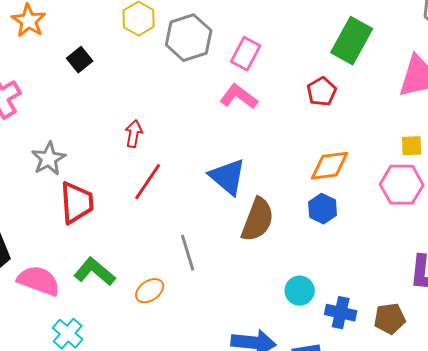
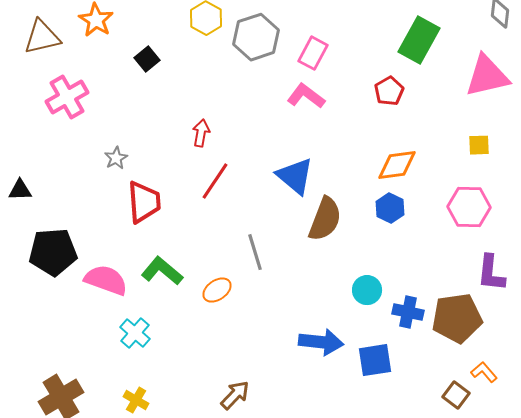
gray star: (49, 159) -> (116, 158), size x0.7
pink hexagon: (402, 185) -> (469, 207), moved
brown pentagon: (390, 319) -> (457, 318), size x1.6

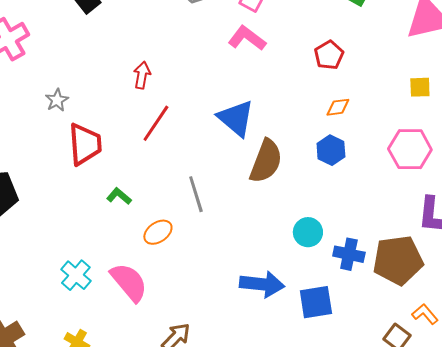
red pentagon: (389, 91) -> (329, 55), moved
orange diamond: (397, 165) -> (338, 107), size x0.6
green L-shape: (162, 271) -> (119, 196), moved, size x0.6
pink semicircle: (106, 280) -> (129, 282), moved, turned 30

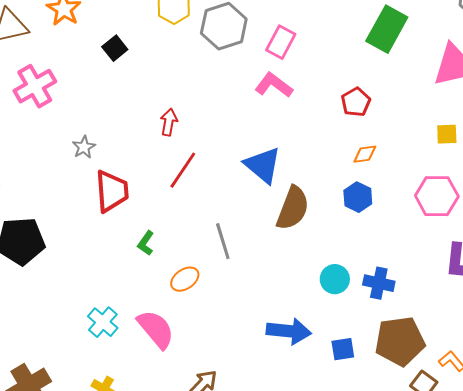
green L-shape: (119, 196) -> (146, 243), turned -95
blue cross: (349, 254) -> (379, 283), moved
brown pentagon: (398, 260) -> (400, 341), moved
blue square: (316, 302) -> (343, 349), size x0.7

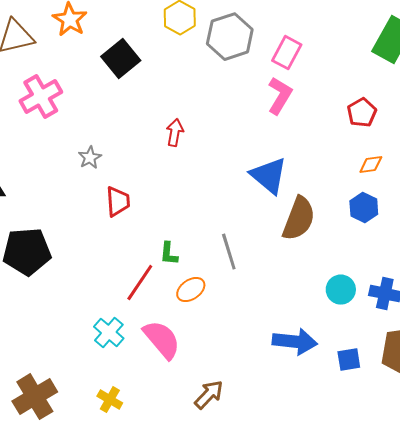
black square: (115, 48) -> (121, 59), size x1.5
pink L-shape: (274, 85) -> (280, 96), turned 84
red line: (183, 170) -> (140, 283), moved
red trapezoid: (112, 191) -> (118, 202), size x0.7
green L-shape: (146, 243) -> (169, 254), moved, turned -30

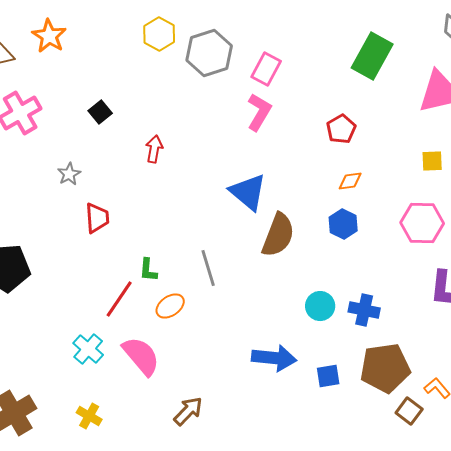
black square: (121, 59) -> (100, 112), moved, size x0.6

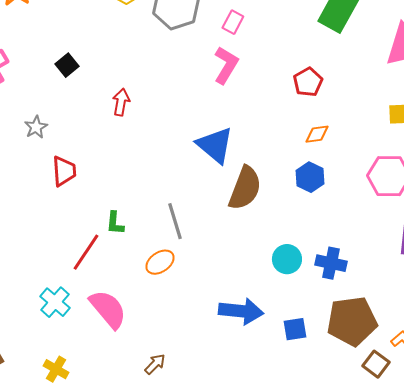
pink rectangle: (266, 69) -> (233, 22), size x0.7
orange ellipse: (170, 306) -> (160, 262), moved
brown arrow: (188, 411) -> (155, 364), size x0.7

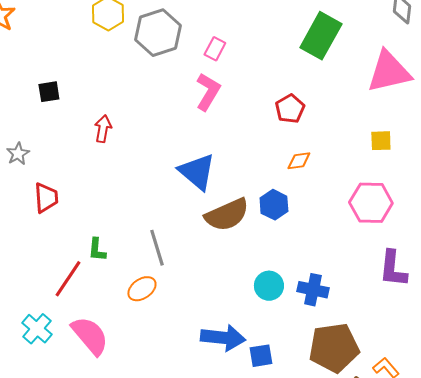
black square: (67, 65) -> (49, 92), turned 30
blue hexagon: (310, 177) -> (274, 205), moved
brown semicircle: (245, 188) -> (227, 215), turned 45
blue square: (295, 329) -> (261, 356), moved

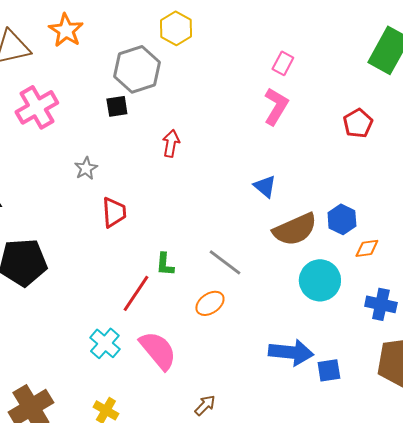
gray hexagon: (158, 33) -> (137, 69), moved
orange diamond: (299, 161) -> (367, 248), moved
blue triangle: (197, 172) -> (265, 186), size x0.6
gray line: (157, 248) -> (225, 262), turned -36
cyan circle: (269, 286) -> (320, 280), moved, size x1.4

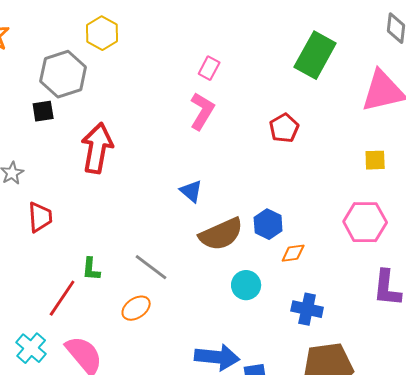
red arrow: (171, 143) -> (97, 148), size x1.8
cyan circle: (320, 280) -> (246, 285), size x0.7

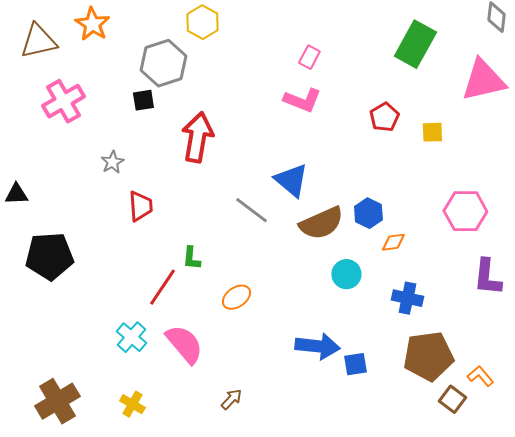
pink L-shape: (202, 111) -> (302, 100), turned 81
yellow square: (375, 160) -> (432, 132), moved
blue triangle: (191, 191) -> (291, 180), size x1.5
gray line: (151, 267) -> (251, 210), moved

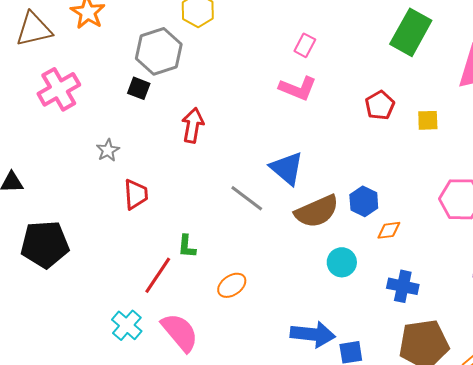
black square: (143, 100) -> (139, 88), turned 30
red arrow: (197, 137) -> (193, 125), size x0.7

